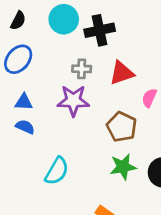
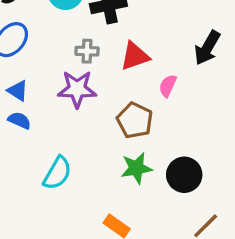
blue triangle: (24, 102) -> (18, 91), turned 30

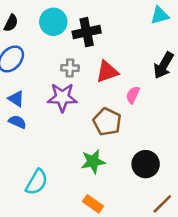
green star: (136, 168) -> (93, 162), moved
cyan semicircle: (57, 173) -> (37, 182), moved

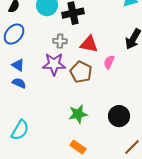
red triangle: (107, 72) -> (89, 44), turned 30
brown pentagon: (107, 122) -> (81, 72), moved
cyan semicircle: (37, 182) -> (20, 130), moved

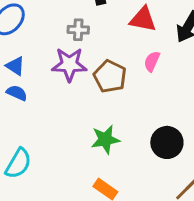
red triangle: (89, 44) -> (143, 19), moved

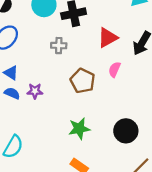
red triangle: (143, 19) -> (108, 38), turned -40
purple star: (69, 64) -> (35, 91), moved, size x0.6

